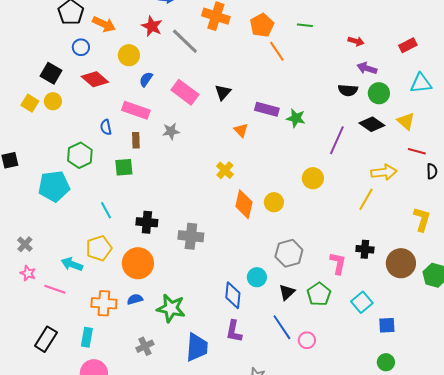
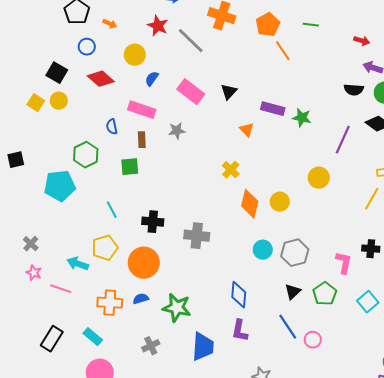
orange arrow: (104, 24) -> (110, 24), size x0.6
cyan circle: (257, 277) -> (263, 250), moved
cyan rectangle: (87, 337) -> (93, 337), turned -60

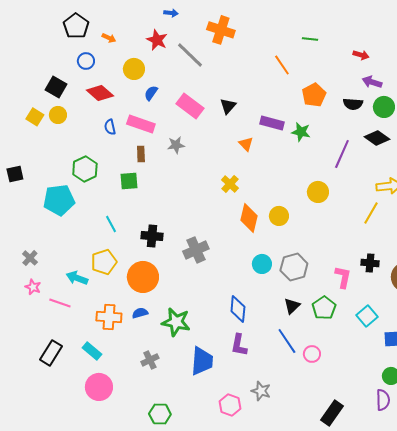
orange pentagon: (268, 25) -> (314, 95), moved
blue semicircle: (112, 127) -> (110, 127), moved
gray cross: (197, 236) -> (196, 250), turned -30

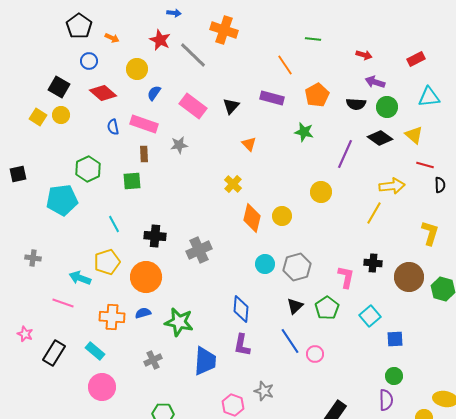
purple rectangle: (272, 123) -> (272, 98), moved
gray cross: (30, 258) -> (33, 258), turned -35
pink star: (33, 287) -> (25, 334), moved

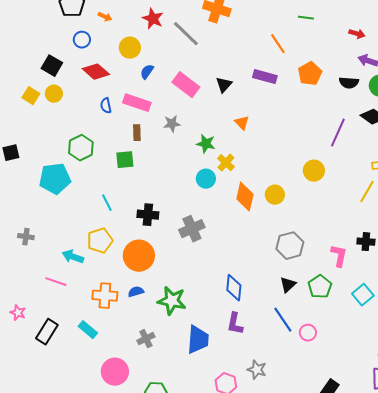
green star: (304, 132) -> (206, 144), moved
cyan circle: (265, 264) -> (206, 179), moved
pink circle: (102, 387) -> (115, 372), moved

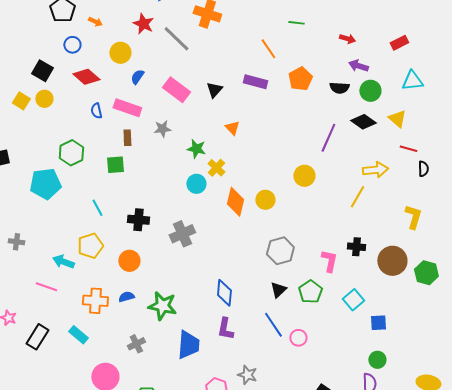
orange circle: (139, 256) -> (129, 261), size x0.7

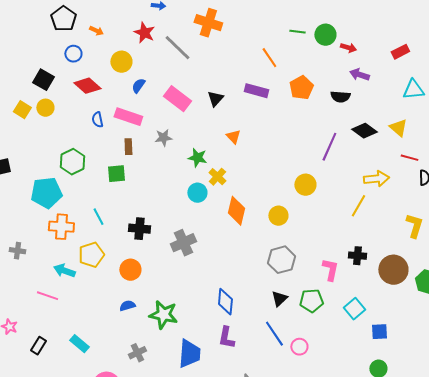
green circle: (370, 91) -> (325, 35), moved
yellow circle: (265, 200) -> (278, 216), moved
green pentagon: (310, 292) -> (311, 301), turned 30
orange cross: (95, 301) -> (61, 227), moved
black rectangle: (37, 337) -> (38, 346), size x0.7

